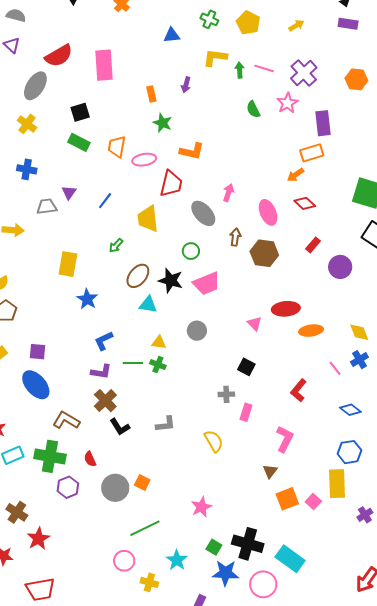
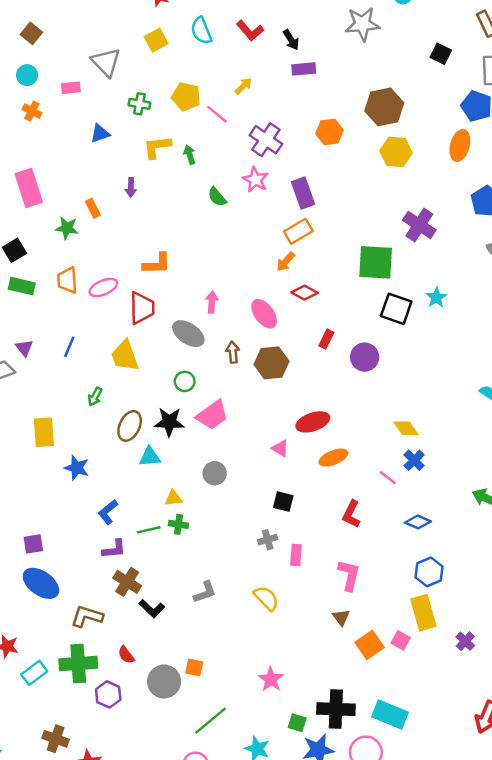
pink line: (264, 68) -> (217, 114), moved, turned 36
green star: (162, 123) -> (67, 228), moved
orange ellipse: (311, 331) -> (333, 458), moved

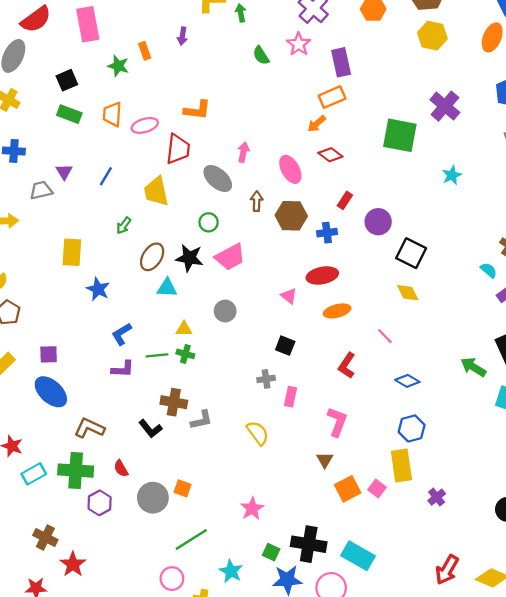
black square: (396, 309) -> (411, 253), moved
blue cross: (414, 460) -> (327, 233), moved, turned 30
brown cross: (127, 582) -> (174, 402), moved, turned -30

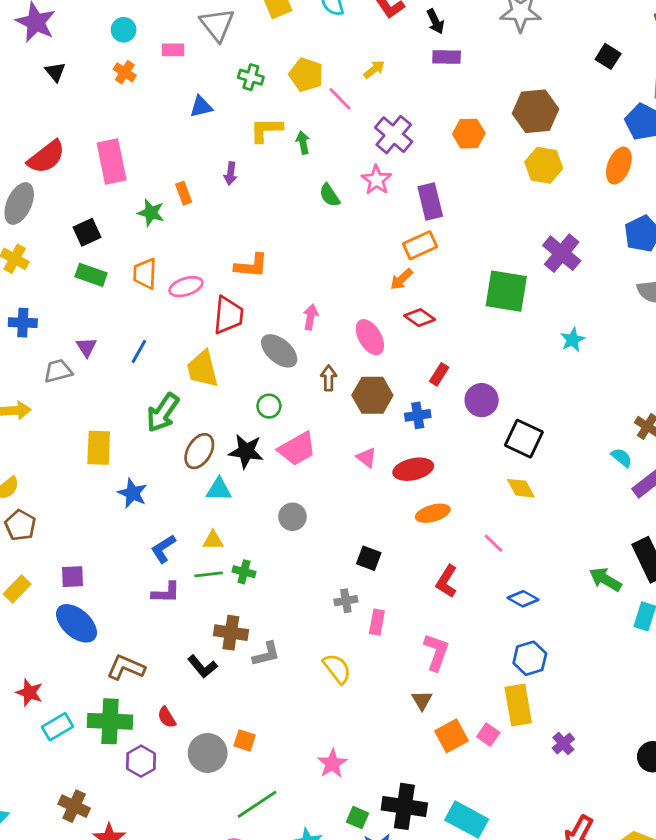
green arrow: (124, 225) -> (163, 413), size x1.8
pink triangle: (289, 296) -> (366, 458), moved
yellow triangle: (184, 329) -> (213, 540), moved

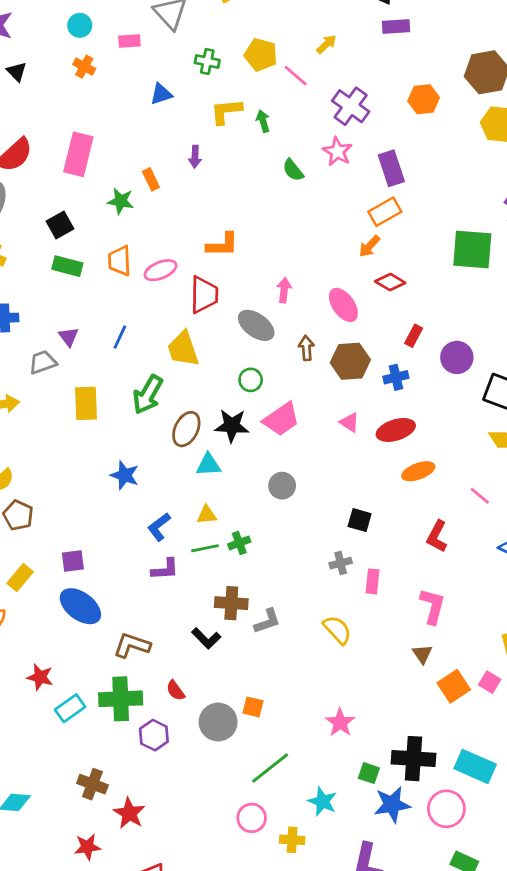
pink rectangle: (112, 161) -> (78, 154), turned 30
yellow rectangle: (99, 448) -> (86, 403), moved
green cross: (244, 572) -> (239, 543), turned -30

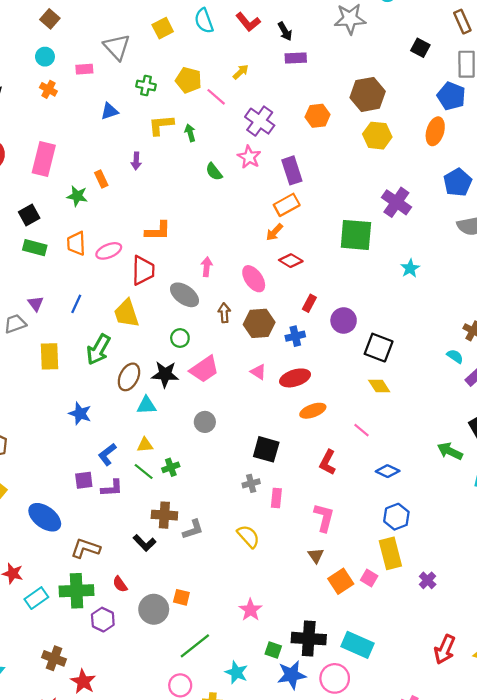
black square: (360, 520) -> (266, 449), size x1.4
green line: (205, 548) -> (144, 471), turned 50
purple square: (73, 561) -> (84, 480), moved

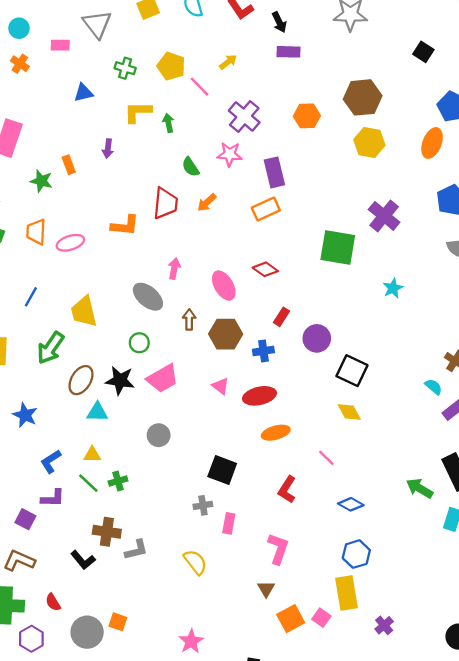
pink star: (249, 157) -> (230, 154), turned -30
orange arrow: (274, 232) -> (207, 203), moved
red trapezoid: (143, 270) -> (165, 203), moved
purple square: (84, 480) -> (25, 519), moved, turned 30

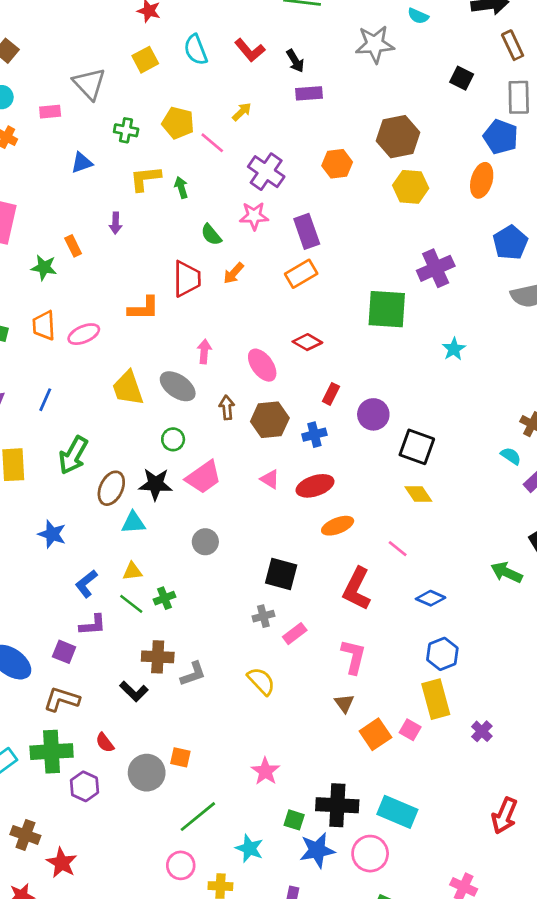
purple cross: (384, 216) -> (436, 268), turned 32
yellow trapezoid: (84, 312) -> (128, 388), moved
red L-shape: (287, 490) -> (357, 589), size x1.4
pink rectangle: (229, 523) -> (295, 634), turned 48

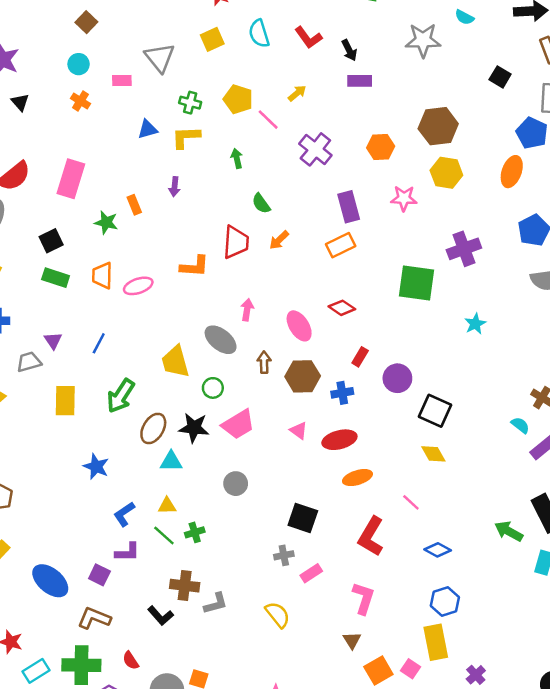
yellow L-shape: (145, 179) -> (186, 137), moved
pink star: (254, 216) -> (404, 198), moved
yellow trapezoid: (128, 388) -> (175, 362), moved

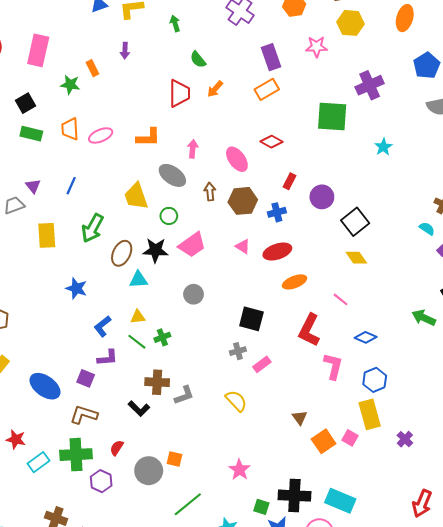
orange L-shape: (195, 266) -> (148, 137), moved
black square: (435, 411) -> (355, 222), turned 32
pink L-shape: (363, 598) -> (333, 366), moved
red semicircle: (131, 660) -> (117, 448), turned 70

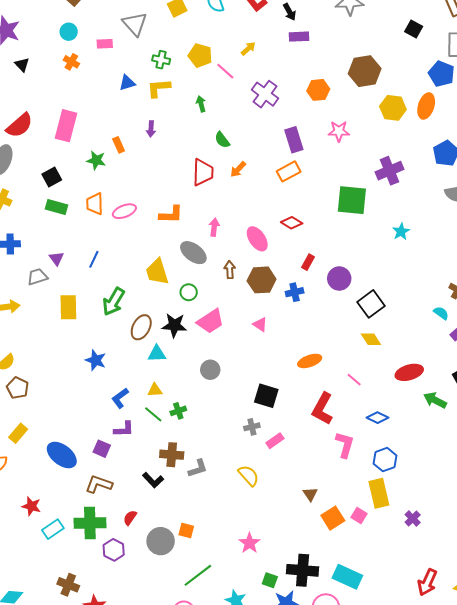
yellow hexagon: (350, 23) -> (393, 108), moved
red ellipse: (277, 252) -> (409, 372), moved

